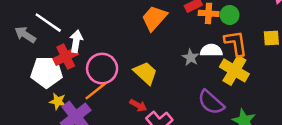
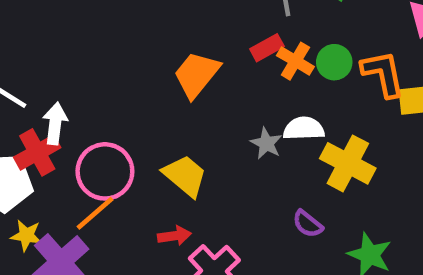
orange cross: (209, 13) -> (295, 61), turned 30
orange L-shape: (236, 43) -> (383, 74), moved
purple semicircle: (211, 102) -> (308, 224), size x0.6
red arrow: (138, 105) -> (174, 236), turned -35

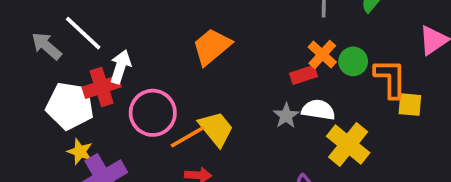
red rectangle: (267, 48) -> (303, 75), moved
orange trapezoid: (196, 74) -> (212, 47), moved
orange line: (95, 213) -> (187, 137), moved

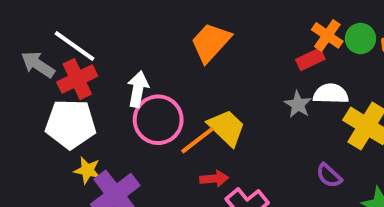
white arrow: (120, 67) -> (138, 89), moved
red cross: (102, 87) -> (77, 79), moved

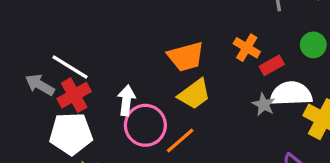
orange cross: (327, 35) -> (247, 48), moved
orange trapezoid: (211, 42) -> (186, 57), turned -144
white semicircle: (331, 94) -> (291, 94), size x1.4
yellow trapezoid: (226, 128) -> (194, 94), moved, turned 104

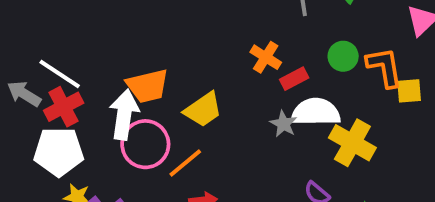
orange trapezoid: (186, 57) -> (147, 86), moved
white arrow: (126, 100) -> (124, 115), size x1.4

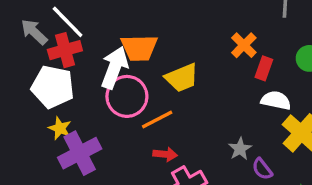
red rectangle: (294, 79) -> (264, 68), turned -55
white semicircle: (316, 112) -> (276, 100), size x0.7
gray star: (283, 124) -> (240, 149), moved

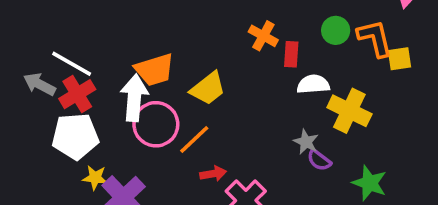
gray star: (240, 149) -> (306, 142), moved

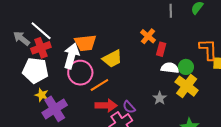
green circle: (336, 30) -> (186, 67), moved
purple semicircle: (319, 160) -> (129, 107), moved
red arrow: (213, 174) -> (106, 105), size x1.5

